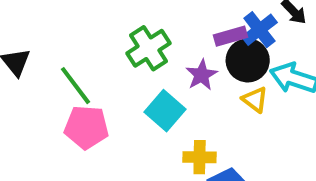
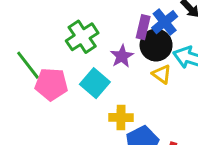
purple rectangle: (231, 36) -> (143, 27), turned -60
pink pentagon: (86, 127) -> (51, 84), moved

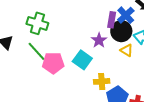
green cross: (82, 37) -> (37, 23), moved, turned -35

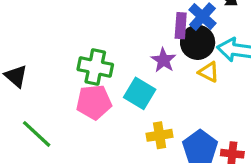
green cross: (37, 23) -> (95, 67), moved
green line: (37, 51) -> (37, 134), moved
yellow cross: (102, 81) -> (160, 135), moved

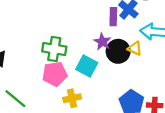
black circle: (198, 42) -> (118, 51), moved
yellow cross: (160, 135) -> (72, 98), moved

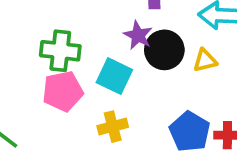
yellow triangle: (135, 48) -> (205, 60), moved, turned -35
yellow cross: (72, 98) -> (113, 127), moved

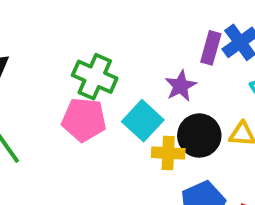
black circle: (164, 50) -> (199, 136), moved
yellow cross: (113, 127) -> (168, 153), moved

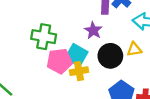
pink pentagon: (84, 120) -> (60, 61), moved
yellow cross: (168, 153) -> (79, 71), moved

